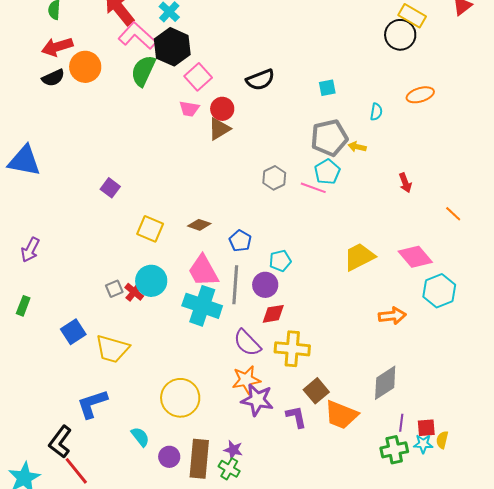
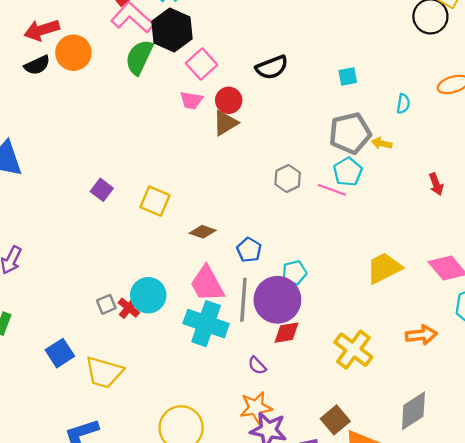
yellow square: (150, 229) -> (155, 201), moved
purple circle: (265, 285) -> (277, 300), size x1.6
purple semicircle: (247, 343) -> (257, 365), size x0.6
yellow cross: (292, 349) -> (353, 350), moved, turned 32

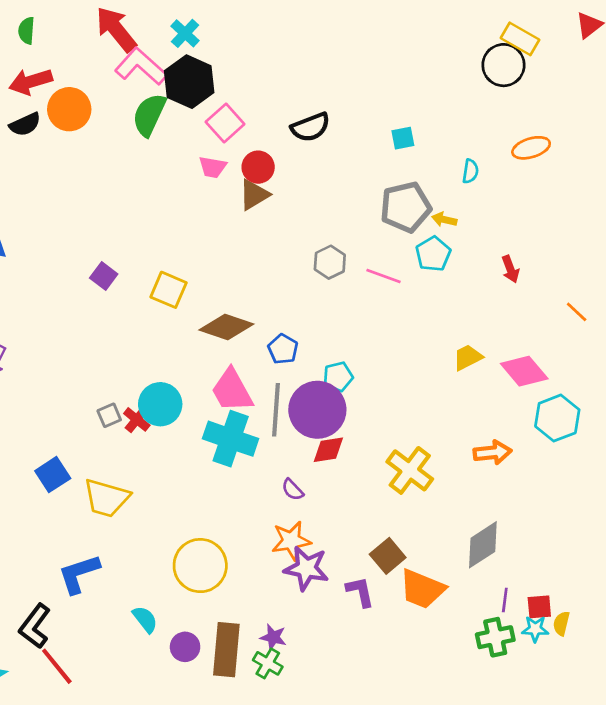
cyan pentagon: (348, 172) -> (433, 254), moved
brown diamond: (203, 232) -> (226, 327), size x1.6
yellow trapezoid: (384, 268) -> (468, 357), moved, size x0.7

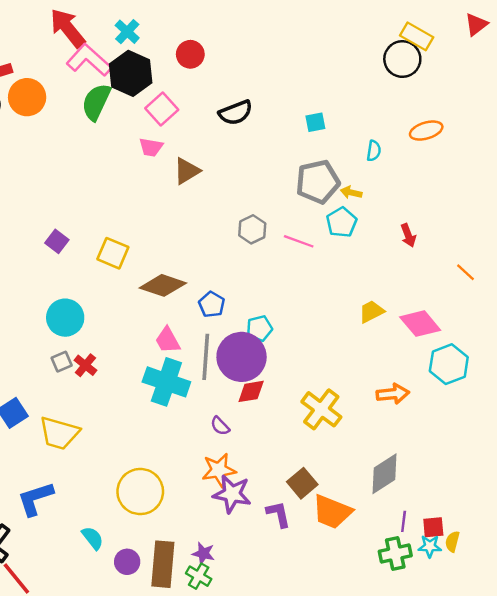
red circle: (258, 167) -> (190, 54), moved
pink trapezoid: (232, 390) -> (168, 340), size x0.7
cyan circle: (160, 404) -> (65, 318), moved

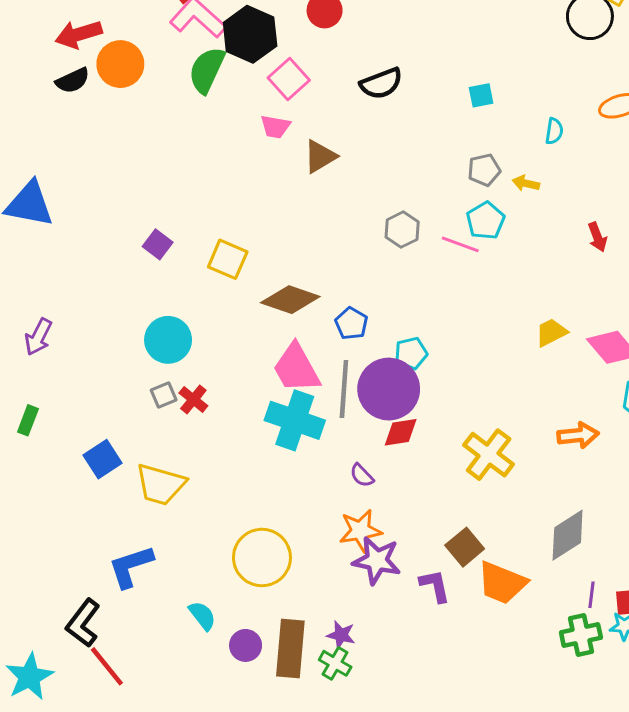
gray pentagon: (318, 182) -> (484, 170), size x0.6
cyan pentagon: (342, 222) -> (486, 221), moved
pink trapezoid: (168, 340) -> (296, 368), size x1.5

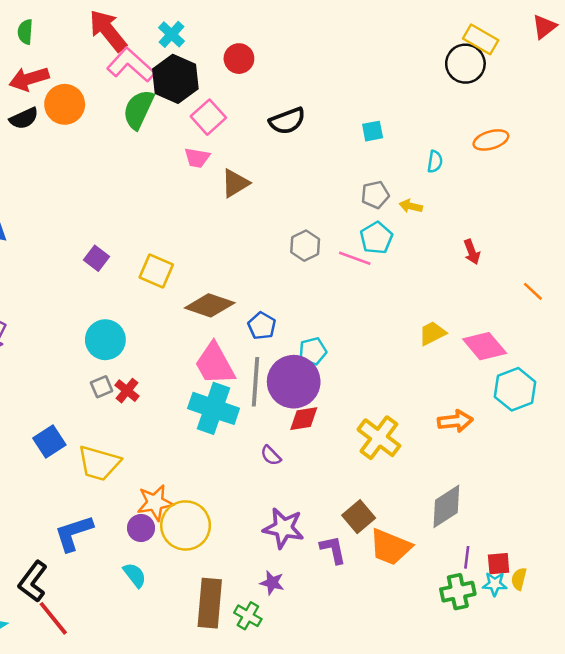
orange star: (360, 531) -> (155, 503), moved
purple star: (341, 635) -> (272, 583), moved
purple circle: (246, 645) -> (141, 528), moved

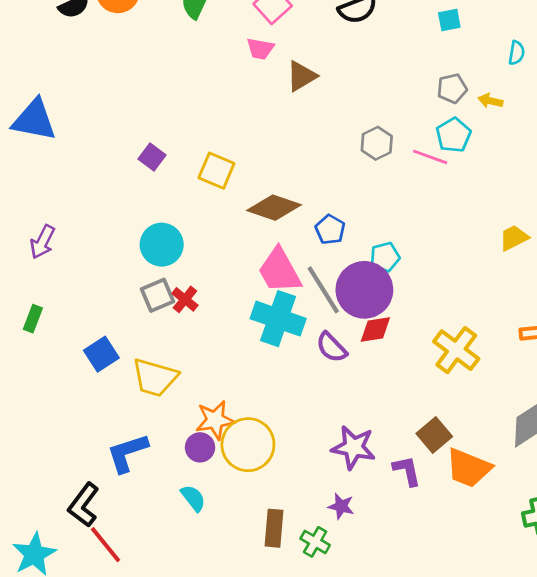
gray line: (256, 382) -> (323, 290), turned -36
gray square: (102, 387) -> (158, 295), size x1.4
purple semicircle: (271, 455) -> (332, 347), moved, size x1.4
brown rectangle: (210, 603) -> (274, 528), size x0.7

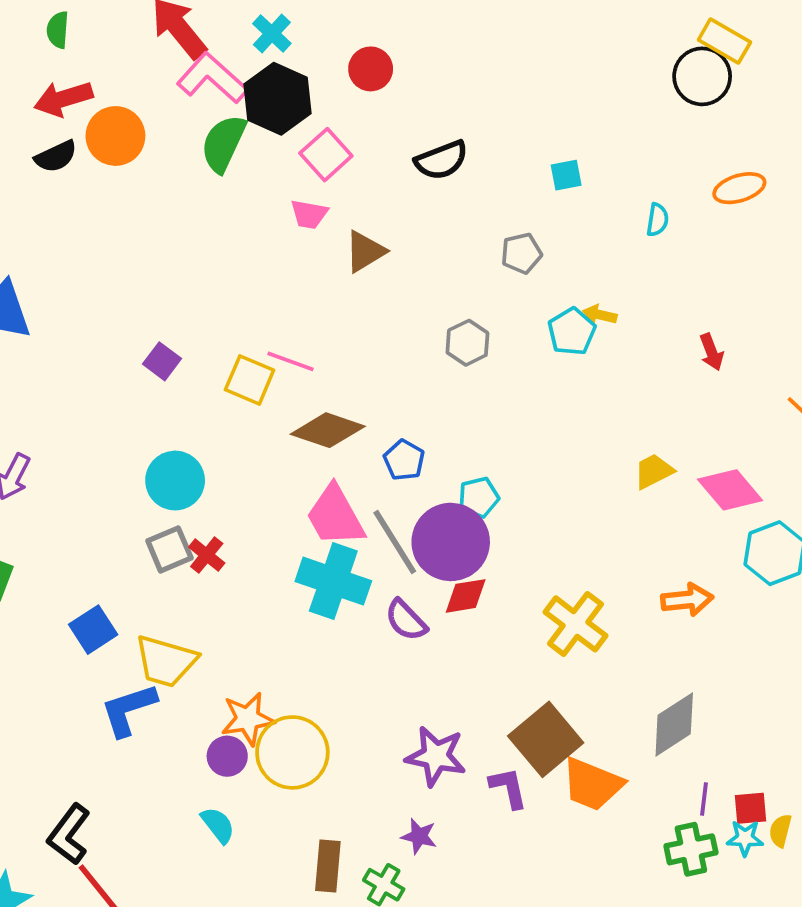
gray pentagon: (452, 88) -> (521, 253), moved
yellow arrow: (490, 101) -> (600, 315), moved
pink line: (430, 157) -> (291, 361), moved
brown square: (434, 435) -> (546, 739), size x1.5
blue L-shape: (127, 453) -> (128, 710), moved

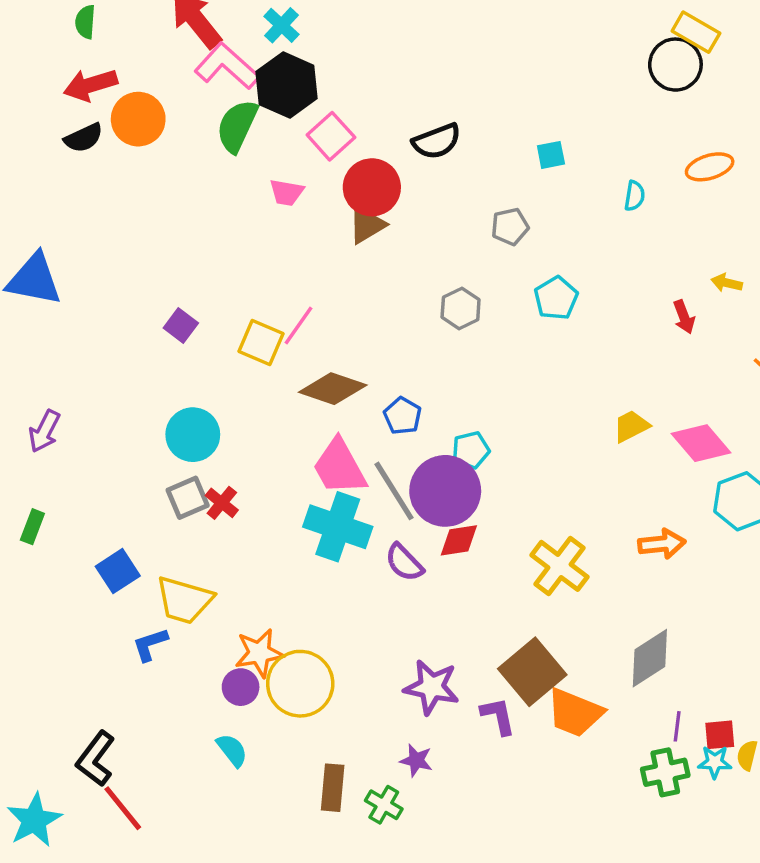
red circle: (371, 69) -> (372, 187), moved, size x1.4
pink trapezoid: (309, 214) -> (287, 192), moved
yellow arrow: (600, 315) -> (727, 283), moved
pink line: (291, 361) -> (299, 325), turned -75
blue L-shape: (128, 710) -> (150, 644), size x0.7

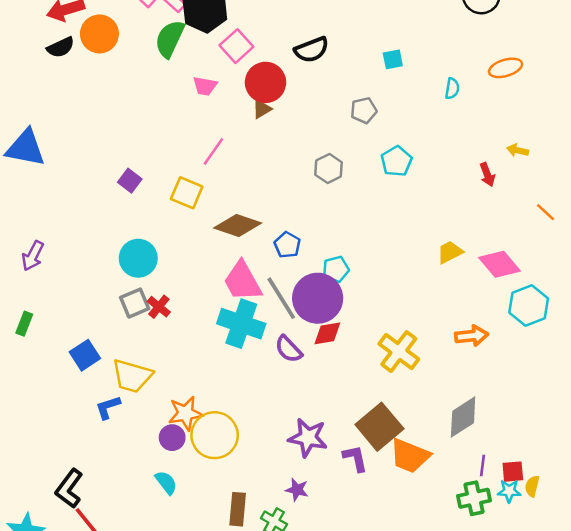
brown triangle: (367, 225) -> (262, 109), size x0.7
pink line: (299, 325) -> (213, 152), moved

